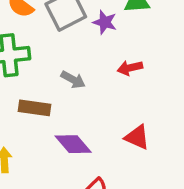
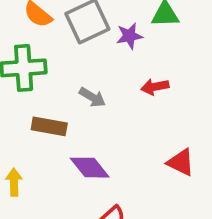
purple star: (105, 22) -> (129, 36), turned -30
red triangle: (137, 137) -> (181, 162), moved

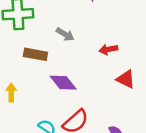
red arrow: (155, 87) -> (108, 49), moved

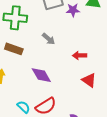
brown rectangle: (35, 54) -> (14, 49), moved

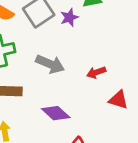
gray arrow: (49, 39) -> (50, 64), size x1.5

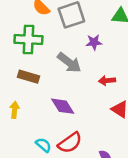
purple star: (69, 17) -> (94, 42), moved

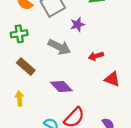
green cross: (28, 40) -> (19, 34), size x0.7
brown rectangle: (28, 77) -> (26, 67), turned 36

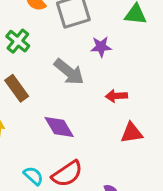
green cross: (19, 34) -> (18, 41), turned 35
red triangle: (112, 79) -> (132, 133), turned -42

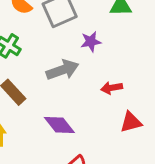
gray arrow: (69, 72) -> (62, 70), turned -52

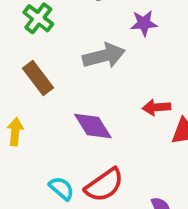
red arrow: (112, 88) -> (156, 107), moved

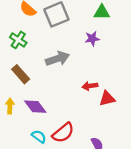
purple star: (144, 23) -> (92, 39), moved
purple diamond: (93, 126) -> (35, 107), moved

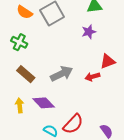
gray arrow: (57, 59) -> (62, 74), moved
red triangle: (107, 99) -> (108, 61), moved

